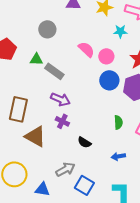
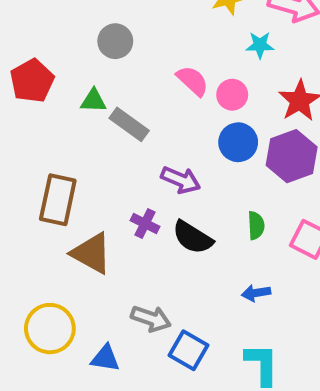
purple arrow: (60, 99) -> (181, 180), moved
black semicircle: (84, 142) -> (193, 237), moved, size x1.5
gray arrow: (65, 169) -> (151, 319), turned 48

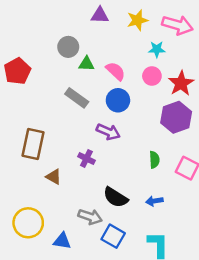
pink circle: (232, 95) -> (152, 76), moved
green triangle: (93, 101) -> (86, 64), moved
blue circle: (238, 142) -> (118, 100), moved
black semicircle: (193, 237) -> (116, 197), moved
brown triangle: (91, 253) -> (54, 177), size x0.6

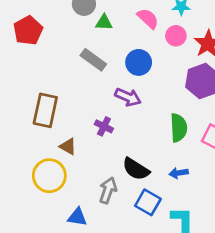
pink semicircle: (116, 71) -> (148, 18), moved
green semicircle: (154, 160) -> (179, 128), size x1.5
gray arrow: (90, 217) -> (108, 190), turned -90
yellow circle: (28, 223) -> (49, 176), moved
blue square: (113, 236) -> (148, 202), moved

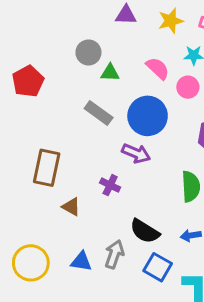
blue circle: (139, 62) -> (148, 116), size x1.4
yellow circle: (49, 176) -> (31, 263), moved
blue triangle: (77, 217) -> (81, 261), moved

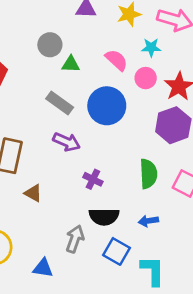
purple arrow: (136, 153) -> (67, 142), moved
purple cross: (110, 185) -> (93, 179), moved
black semicircle: (145, 231) -> (104, 217), turned -32
blue triangle: (81, 261) -> (43, 268), moved

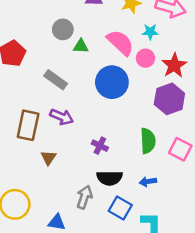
pink semicircle: (117, 60) -> (120, 43), size x1.4
gray rectangle: (60, 103) -> (56, 80), moved
purple arrow: (67, 142) -> (62, 117), moved
brown triangle: (33, 193) -> (48, 158), turned 35

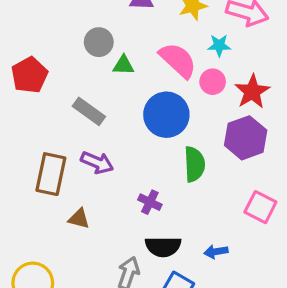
green semicircle: (148, 141) -> (194, 164), moved
brown triangle: (48, 158) -> (79, 219), turned -49

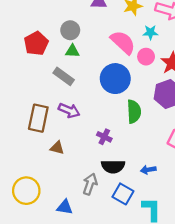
green triangle: (123, 65) -> (72, 51), moved
red pentagon: (29, 75) -> (36, 43), moved

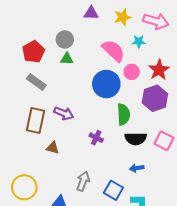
pink circle: (146, 57) -> (132, 72), moved
gray rectangle: (64, 76) -> (36, 82), moved
black semicircle: (113, 166) -> (136, 139), moved

